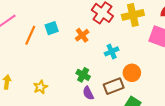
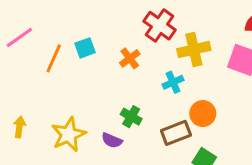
yellow cross: (133, 15) -> (194, 49), moved
yellow star: (40, 87) -> (69, 134), size x1.6
purple semicircle: (88, 93) -> (112, 140), moved, turned -40

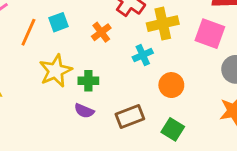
green cross: (131, 117) -> (88, 81), moved, turned -30
brown rectangle: (176, 133) -> (130, 116), moved
yellow star: (69, 134) -> (56, 71), moved

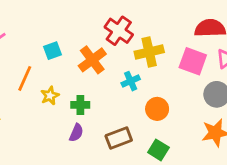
orange line: (28, 32) -> (25, 78), moved
orange cross: (101, 32) -> (92, 60), size x1.5
yellow star: (56, 71) -> (50, 96), size x0.6
purple semicircle: (84, 111) -> (76, 133), turned -90

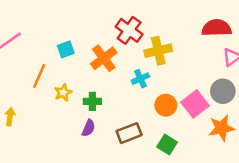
pink square: (193, 61) -> (195, 104), moved, turned 32

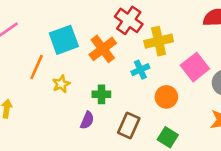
cyan square: (66, 49) -> (64, 40), size x1.6
green cross: (92, 101) -> (101, 94), moved
pink square: (195, 104) -> (195, 67), moved
brown rectangle: (129, 133) -> (129, 125), turned -45

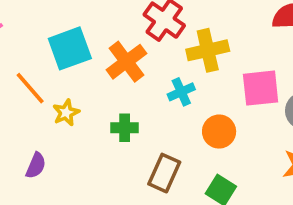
orange line: (37, 67) -> (30, 88), turned -65
pink square: (195, 67) -> (261, 88), turned 32
purple semicircle: (87, 120) -> (36, 166), moved

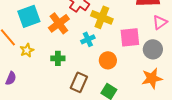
yellow cross: (208, 50) -> (102, 17), turned 35

